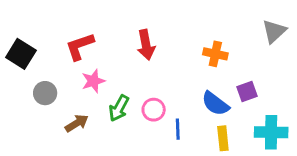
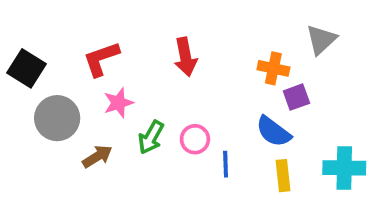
gray triangle: (274, 31) -> (321, 40), moved
purple square: (247, 92) -> (296, 97), moved
gray circle: (45, 93) -> (57, 118), size x1.5

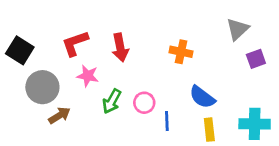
red arrow: (185, 57) -> (120, 48), moved
orange cross: (273, 68) -> (181, 52), moved
purple square: (296, 97) -> (256, 59), moved
pink star: (118, 103) -> (88, 76), turned 30
brown arrow: (97, 156) -> (59, 115), moved

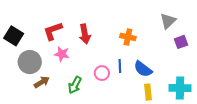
green arrow: (112, 101) -> (75, 85), moved
blue line: (167, 121) -> (120, 66), moved

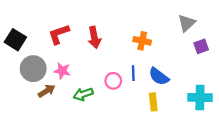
pink star: (62, 54) -> (62, 71), moved
green arrow: (75, 85) -> (83, 94), turned 42
yellow rectangle: (148, 92) -> (153, 102), moved

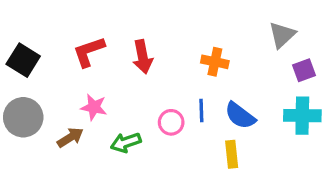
gray circle: (33, 69) -> (23, 117), moved
cyan cross: (200, 98) -> (302, 116), moved

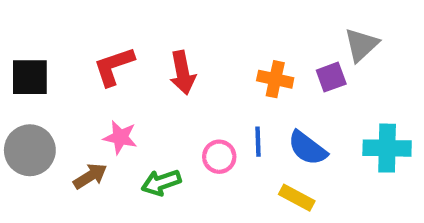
black square: (23, 60) -> (30, 77), turned -32
purple square: (304, 70) -> (331, 77), moved
yellow rectangle: (232, 154) -> (297, 198), turned -56

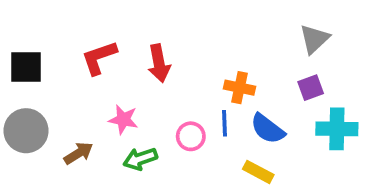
purple square: (331, 77) -> (311, 88), moved
orange cross: (275, 79) -> (239, 88), moved
pink star: (120, 137) -> (123, 119), moved

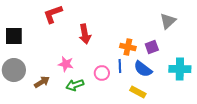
red L-shape: (99, 58) -> (53, 14), moved
purple square: (311, 88) -> (152, 47), moved

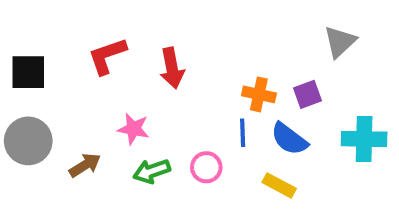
red L-shape: (53, 14) -> (107, 56), moved
pink circle: (102, 73) -> (206, 167), moved

